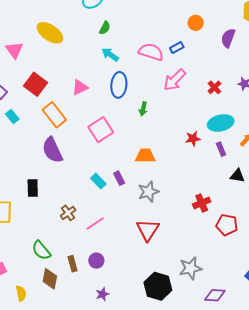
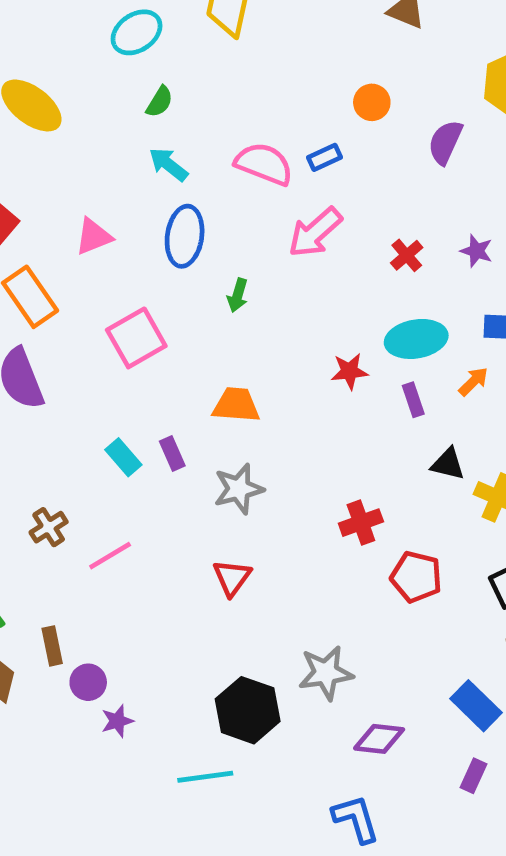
red triangle: (148, 230) -> (232, 578), size x0.7
purple circle: (96, 261) -> (88, 682), moved

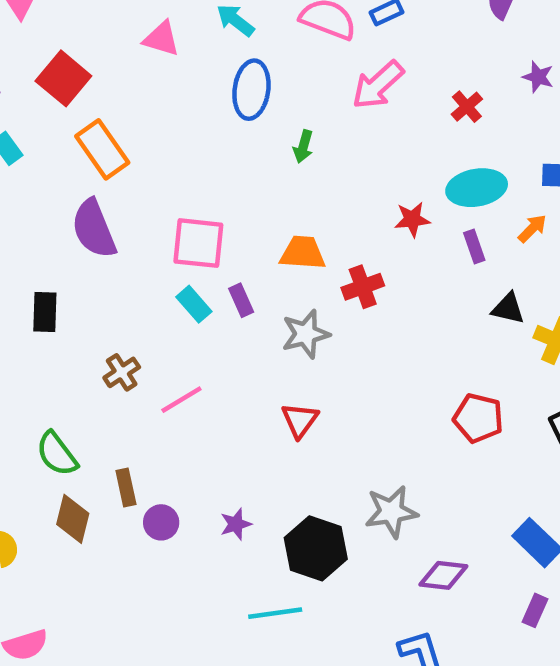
pink triangle: (94, 237) -> (161, 39), moved, turned 39
purple star: (477, 251) -> (538, 77), moved
pink square: (136, 338) -> (198, 243), moved, turned 36
red cross: (361, 523) -> (363, 287), moved
purple star: (117, 721) -> (236, 524), moved

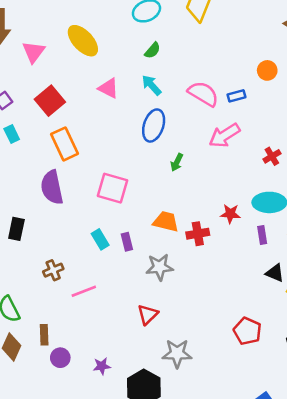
pink square: (198, 243) -> (113, 188), moved
red cross: (363, 287) -> (198, 234), moved
gray star: (391, 512) -> (177, 353), moved

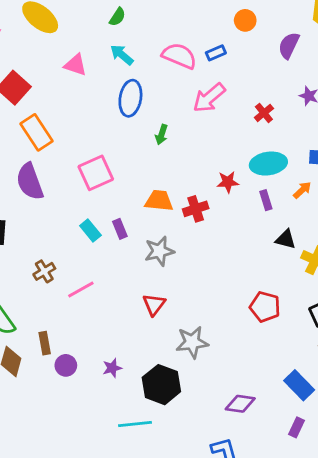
pink square: (113, 188) -> (96, 173), turned -32

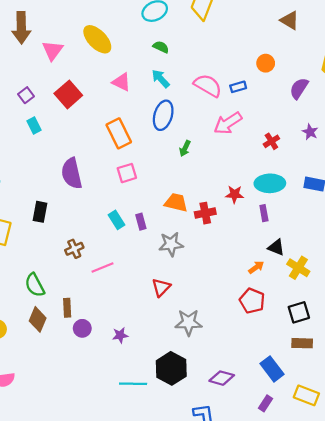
green semicircle: (117, 17) -> (161, 47), turned -105
orange rectangle: (37, 132) -> (119, 133), moved
pink square: (96, 173) -> (127, 173), size x0.7
orange arrow: (302, 190) -> (256, 267), moved
black hexagon: (161, 385) -> (171, 368), moved

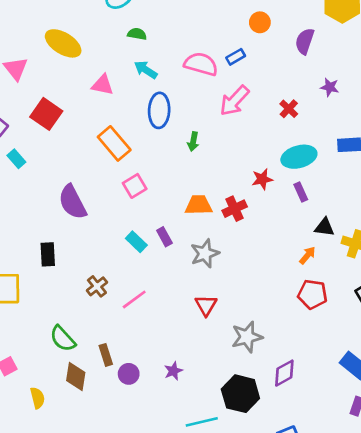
purple diamond: (222, 378) -> (284, 373), moved, turned -30

